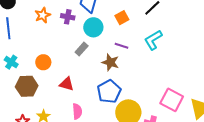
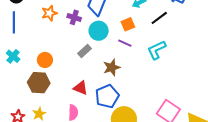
purple line: (121, 46) -> (125, 43), moved
brown star: (110, 62) -> (112, 67), turned 30
red triangle: (67, 84) -> (81, 88), moved
brown hexagon: (27, 86) -> (39, 83), moved

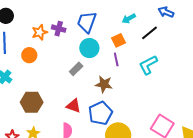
purple cross: (74, 17) -> (59, 29), moved
purple line: (125, 43) -> (116, 59), turned 56
orange circle: (45, 60) -> (29, 55), moved
brown star: (112, 67) -> (104, 84), turned 30

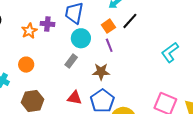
black line: (150, 33) -> (130, 21), moved
orange circle: (29, 55) -> (26, 65), moved
cyan L-shape: (148, 65) -> (170, 52), moved

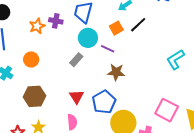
purple line: (109, 45) -> (108, 49), moved, turned -48
brown star: (101, 72) -> (116, 72), moved
red triangle: (75, 98) -> (77, 97), turned 42

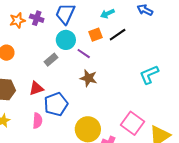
red triangle: (77, 97) -> (36, 88), moved, turned 35
blue pentagon: (104, 102) -> (56, 104), moved

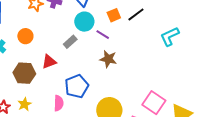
cyan L-shape: (149, 75) -> (170, 36), moved
red triangle: (36, 88) -> (49, 62), moved

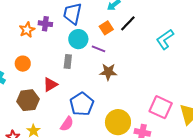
gray rectangle: (70, 42) -> (68, 61), turned -32
pink semicircle: (59, 103) -> (67, 124), turned 42

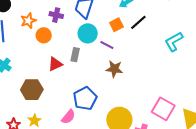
orange star: (27, 30) -> (28, 21), moved
orange circle: (23, 64) -> (44, 35), moved
red triangle: (50, 85) -> (55, 64), moved

